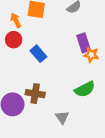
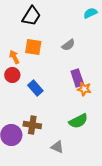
gray triangle: (62, 117) -> (57, 147), turned -32

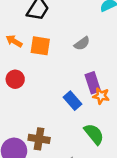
orange arrow: (14, 57) -> (14, 41), moved, turned -32
blue rectangle: (35, 88) -> (72, 101), moved
green semicircle: (78, 121) -> (94, 134), turned -102

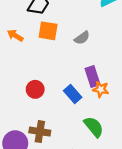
orange square: (40, 46) -> (48, 31), moved
red circle: (15, 79) -> (35, 89), moved

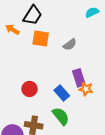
orange arrow: (15, 35) -> (12, 30), moved
green semicircle: (94, 127) -> (61, 116), moved

